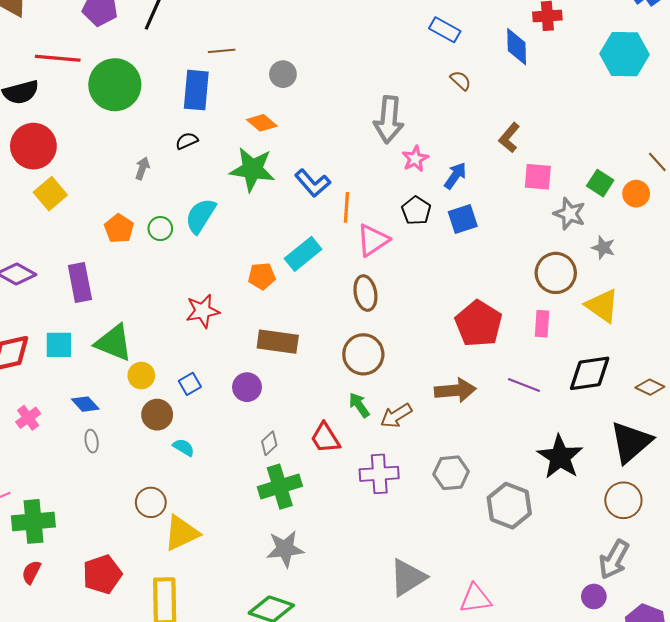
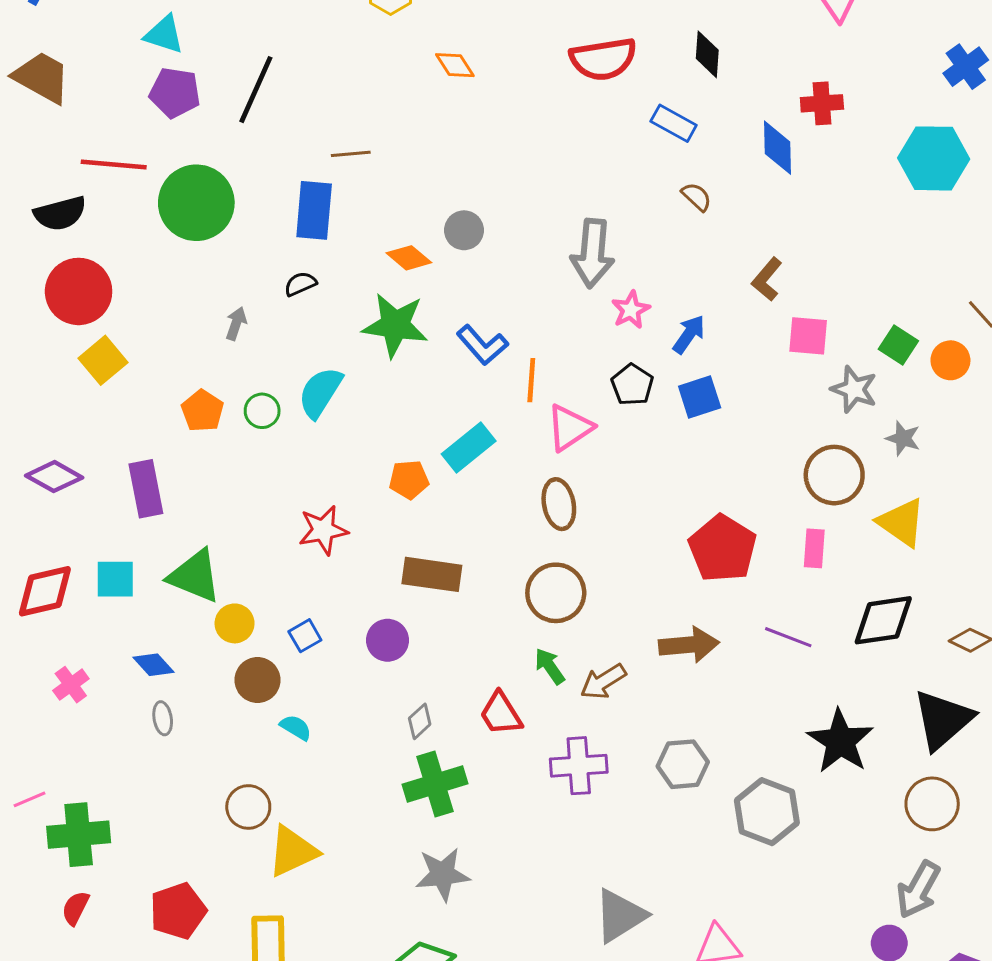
gray circle: (283, 74) -> (464, 230), moved

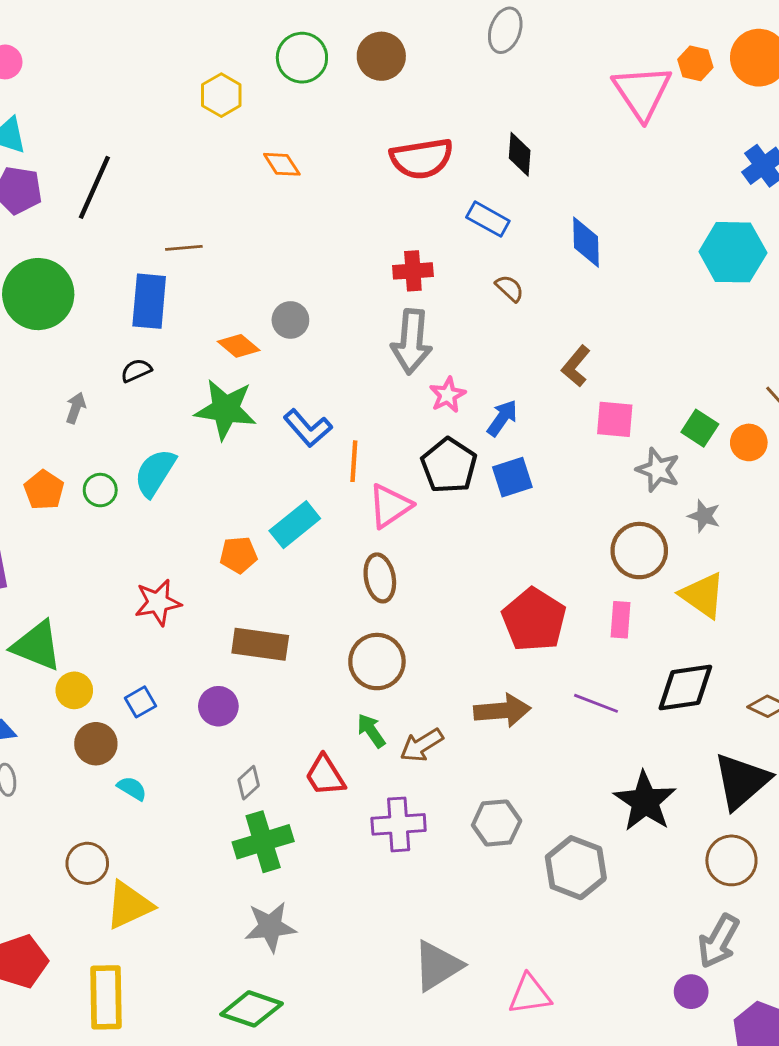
red cross: (822, 103) -> (413, 271), moved
black pentagon: (632, 385) -> (449, 466), size x1.4

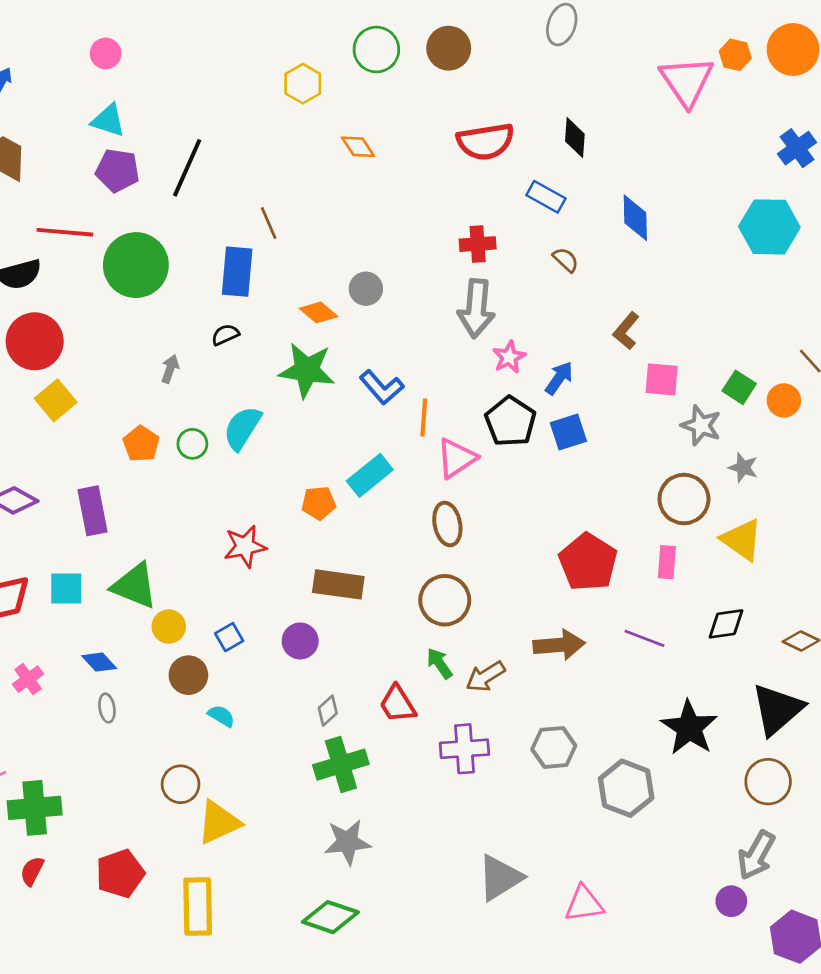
brown line: (184, 248) -> (269, 223), turned 72
black diamond: (685, 687) -> (726, 624), size x0.7

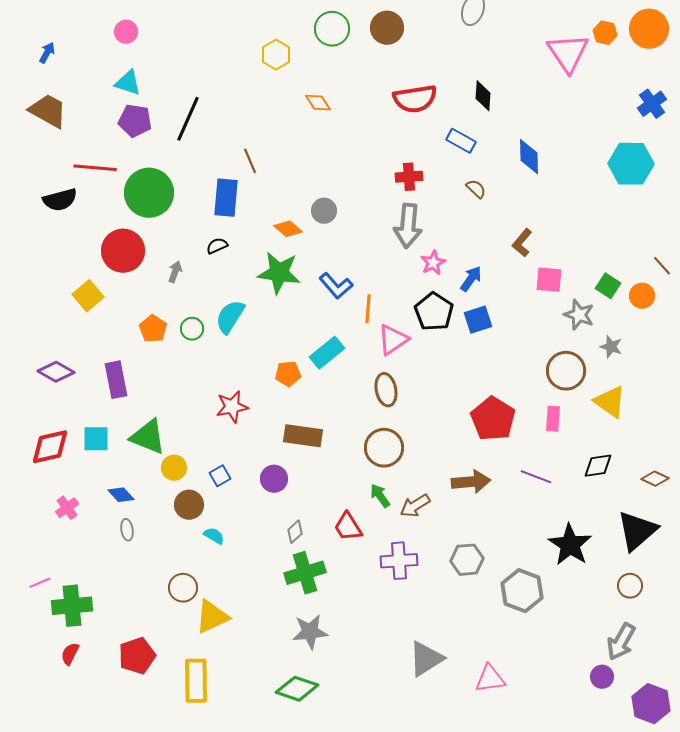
red circle: (35, 341) -> (123, 251), moved
brown circle: (768, 782) -> (630, 586), size x0.7

